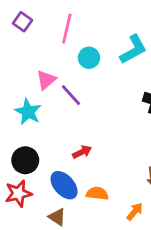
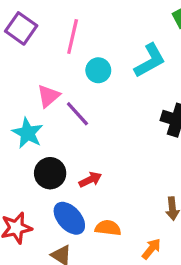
purple square: (22, 22) -> (21, 28), size x1.4
black circle: (25, 160) -> (50, 173), moved

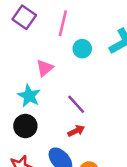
purple line: (77, 114) -> (76, 104), moved
black circle: (50, 173) -> (25, 126), moved

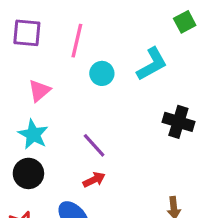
purple square: (24, 17) -> (27, 33), turned -30
pink triangle: (45, 68) -> (39, 91), moved

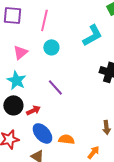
cyan circle: (102, 73) -> (51, 47), moved
red arrow: (94, 180) -> (33, 110), moved

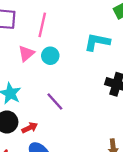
cyan L-shape: (92, 35) -> (97, 42), turned -140
pink triangle: (20, 52) -> (26, 53), moved

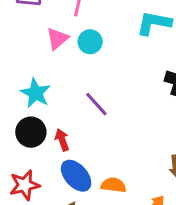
red arrow: (30, 128) -> (62, 140), turned -84

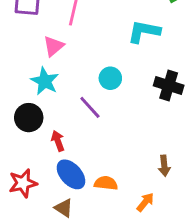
cyan circle: (90, 42) -> (110, 78), moved
cyan star: (36, 93) -> (45, 81), moved
black circle: (31, 132) -> (29, 118), moved

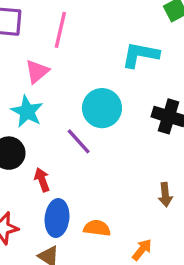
cyan circle: (110, 78) -> (102, 108), size x1.5
brown arrow: (164, 166) -> (165, 195), moved
blue ellipse: (71, 174) -> (57, 218), turned 48

